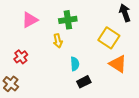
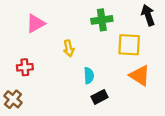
green cross: (68, 20) -> (102, 20), moved
yellow square: (109, 38) -> (129, 45), turned -30
red cross: (21, 57) -> (25, 67), turned 32

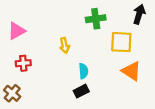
black arrow: (148, 15) -> (139, 14), turned 36
pink triangle: (36, 23) -> (17, 31), moved
black rectangle: (99, 97) -> (81, 91), moved

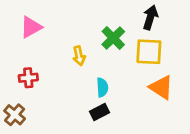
black arrow: (139, 14) -> (150, 17), moved
green cross: (96, 19) -> (113, 38), moved, turned -36
pink triangle: (17, 31) -> (31, 27), moved

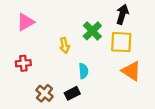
black rectangle: (100, 112) -> (72, 93), moved
brown cross: (15, 115) -> (44, 93), moved

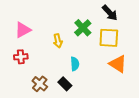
black arrow: (122, 14) -> (110, 13), turned 120
pink triangle: (26, 22) -> (23, 30), moved
black rectangle: (72, 93) -> (65, 84), turned 72

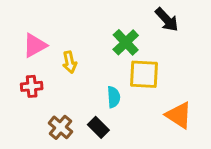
yellow square: (109, 38) -> (144, 74), moved
yellow arrow: (58, 41) -> (70, 62), moved
orange triangle: (118, 64) -> (179, 115), moved

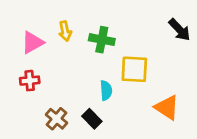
black arrow: (167, 20) -> (180, 30), moved
green cross: (126, 42) -> (102, 40), moved, turned -35
yellow arrow: (70, 62) -> (65, 31), moved

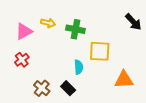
yellow arrow: (65, 31) -> (48, 23), turned -64
red cross: (30, 81) -> (22, 60), turned -32
orange triangle: (167, 107) -> (124, 80), turned -36

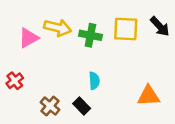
yellow arrow: (48, 23) -> (58, 28), size x1.5
yellow square: (100, 51) -> (126, 29), moved
red cross: (22, 60) -> (15, 81), moved

